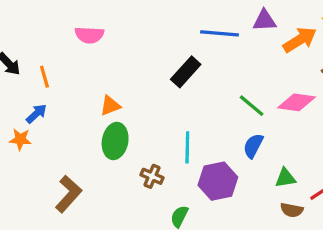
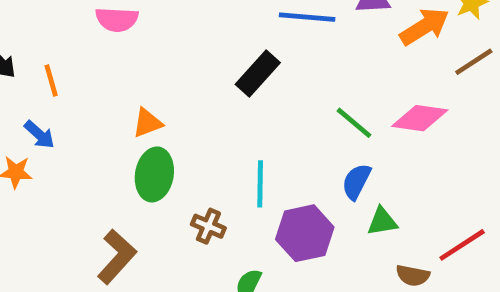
blue arrow: (36, 114) -> (39, 135), turned 85
green triangle: (285, 178) -> (382, 221), moved
brown L-shape: (68, 194) -> (117, 257), moved

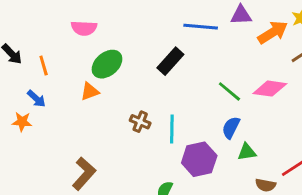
orange triangle: (147, 123) -> (90, 91), moved
green ellipse: (154, 174) -> (107, 64), moved, turned 40
brown cross: (208, 226) -> (140, 122), moved

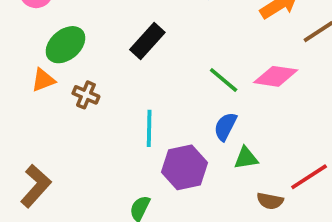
brown cross: (140, 122) -> (86, 95), moved

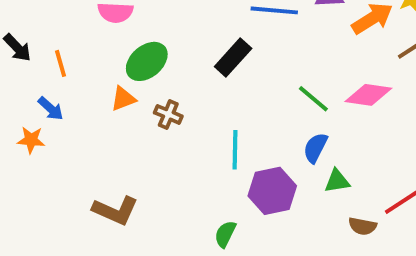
brown L-shape: (36, 186) -> (115, 211), turned 72

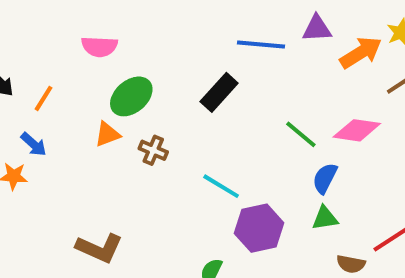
orange line: (60, 63) -> (44, 98), turned 48
blue semicircle: (315, 148) -> (325, 178), moved
cyan line: (235, 150) -> (221, 186), turned -60

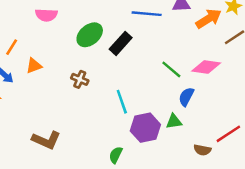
green ellipse: (131, 96) -> (90, 35), moved
orange triangle: (107, 134) -> (34, 66), moved
cyan line: (221, 186) -> (122, 102), turned 40
green triangle: (325, 218) -> (174, 121), moved

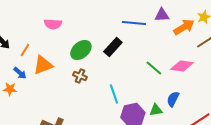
green ellipse: (90, 35) -> (81, 50), moved
orange triangle: (34, 66) -> (43, 65), size x1.5
blue semicircle: (186, 97) -> (173, 99), moved

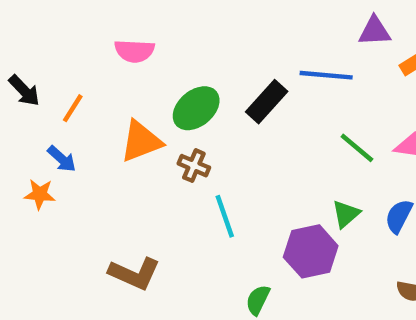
blue line: (134, 23) -> (326, 75), moved
orange triangle: (43, 65) -> (141, 141), moved
cyan line: (114, 94) -> (225, 216), moved
green triangle: (156, 110) -> (346, 214), moved, turned -32

